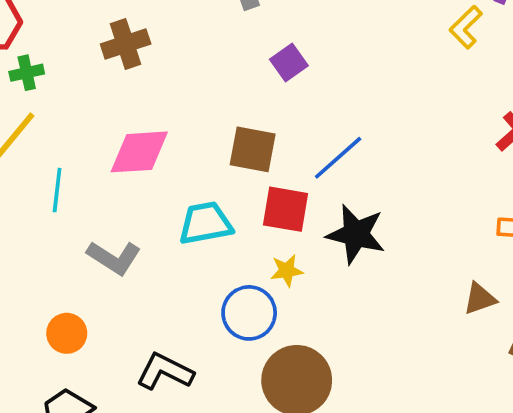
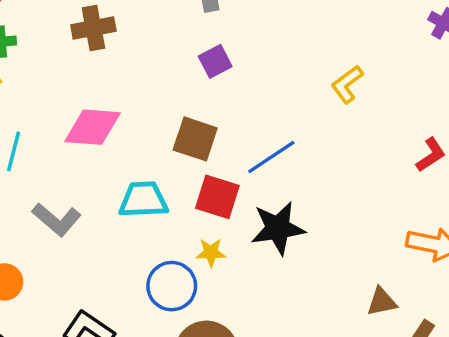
yellow L-shape: (466, 27) -> (347, 84), moved
purple square: (289, 62) -> (215, 61), moved
black star: (356, 234) -> (278, 228), turned -30

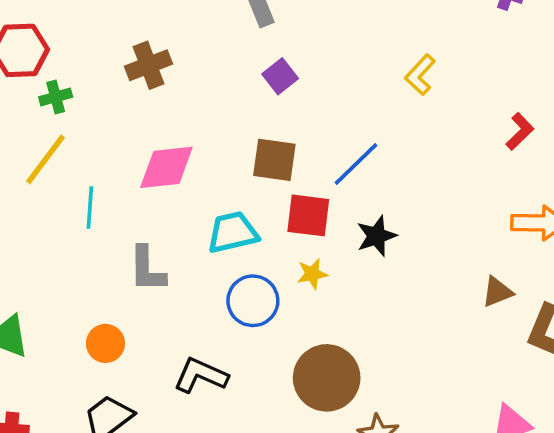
gray L-shape: (57, 219) -> (147, 269), turned 60
black star: (278, 228) -> (376, 236), size x0.7
blue circle: (172, 286) -> (253, 301), moved

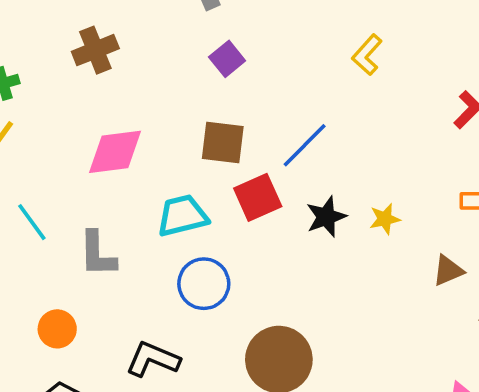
cyan line: (90, 207) -> (32, 222), moved, turned -39
red square: (308, 215) -> (258, 197), turned -30
yellow star: (312, 274) -> (385, 219), moved

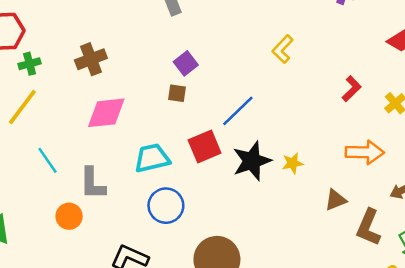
brown cross: (95, 50) -> (91, 59), moved
purple square: (227, 59) -> (186, 63), moved
brown square: (223, 143) -> (177, 93), moved, size x0.6
black star: (326, 217) -> (252, 161), size x1.4
orange circle: (57, 329) -> (69, 216), moved

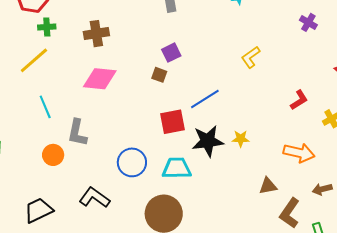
cyan trapezoid: (152, 158) -> (177, 168), moved
yellow star: (293, 163) -> (241, 139), moved

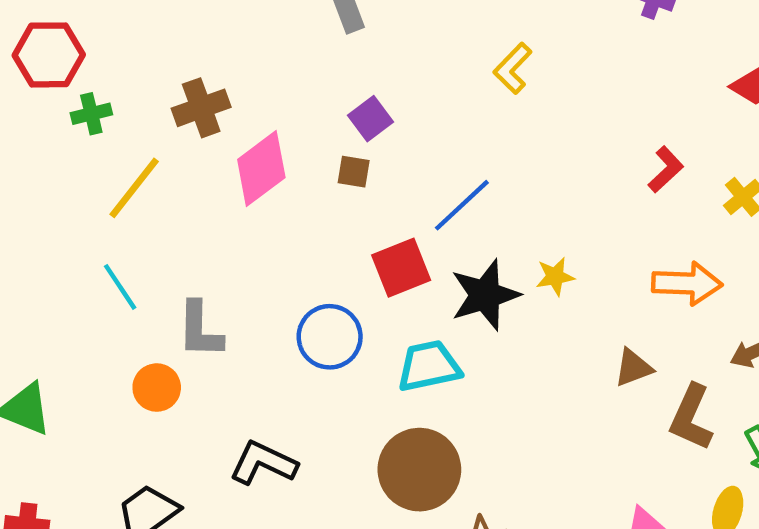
yellow L-shape: (251, 57) -> (513, 68), moved
yellow line: (34, 60) -> (134, 188), moved
pink diamond: (100, 79) -> (261, 168), moved, turned -32
blue circle: (132, 162) -> (330, 337), moved

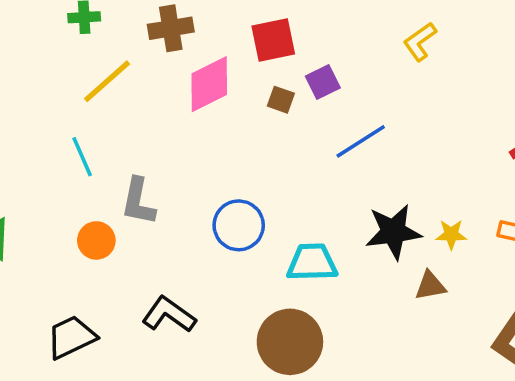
purple square: (371, 119) -> (323, 82), moved
red square: (401, 268) -> (273, 40), moved
yellow star: (555, 276) -> (451, 234), moved
black star: (485, 295) -> (393, 232), moved
brown triangle: (633, 368) -> (430, 286), moved

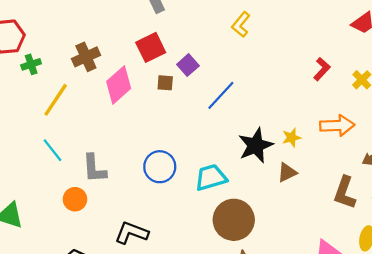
brown circle: (290, 342) -> (234, 220), moved

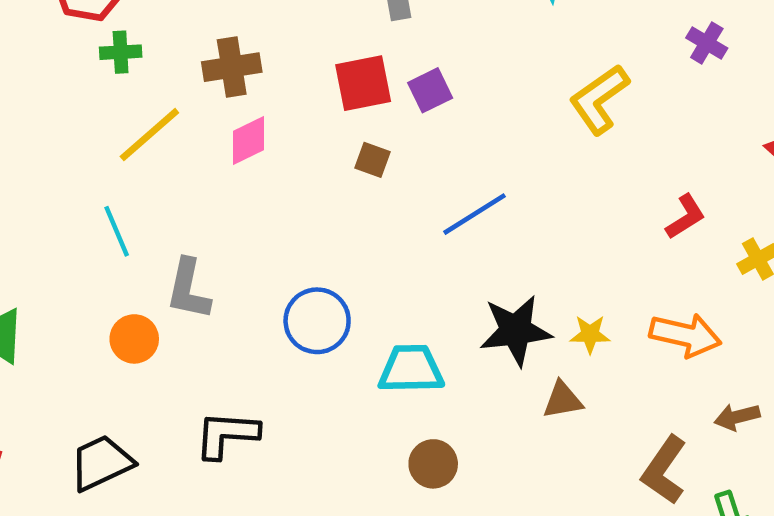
yellow L-shape: (241, 24) -> (599, 99), moved, size x1.4
purple square: (188, 65) -> (430, 90), moved
pink diamond: (119, 85) -> (248, 140), moved, size x0.7
brown circle: (234, 220) -> (433, 464), size x0.6
black L-shape: (132, 233) -> (227, 435), turned -32

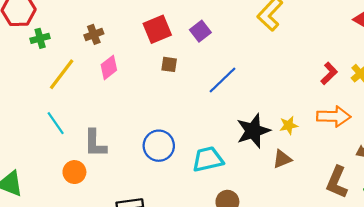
brown cross: (232, 67) -> (94, 34), size x0.7
purple square: (430, 90) -> (200, 31), moved
red L-shape: (686, 217) -> (329, 73), moved

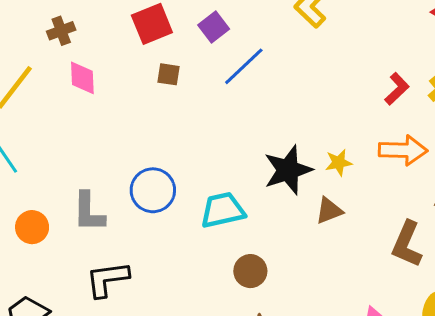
pink diamond: (109, 67) -> (82, 78), turned -55
blue line: (223, 80) -> (244, 66), moved
gray L-shape: (95, 143) -> (89, 212), moved

